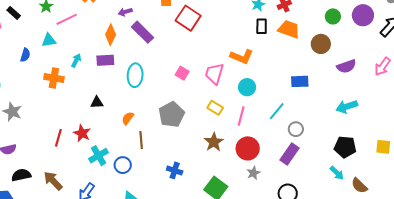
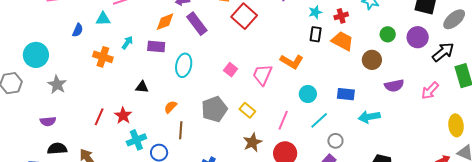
orange diamond: (111, 35) -> (165, 22), turned 35
cyan circle: (247, 87) -> (308, 94), moved
cyan arrow: (347, 107) -> (369, 117), moved
yellow rectangle: (215, 108) -> (247, 110), moved

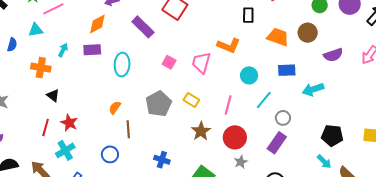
purple rectangle: (197, 24) -> (143, 27), moved
orange trapezoid: (342, 41) -> (278, 37), moved
black triangle: (142, 87) -> (53, 95), moved, turned 40
cyan cross: (136, 140) -> (65, 150), moved

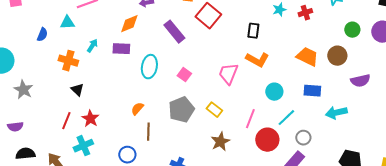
black rectangle: (248, 15) -> (253, 31), moved
pink square: (169, 62) -> (184, 75), moved
red circle: (235, 137) -> (267, 140), moved

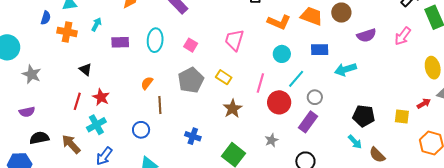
purple rectangle: (121, 49) -> (120, 42), moved
orange L-shape: (257, 60) -> (279, 22), moved
orange cross: (68, 61) -> (67, 32), moved

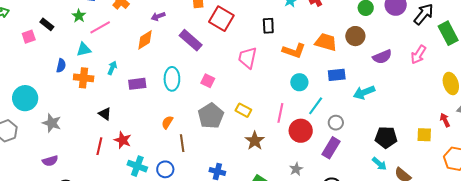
pink trapezoid: (234, 40) -> (247, 58), moved
red arrow: (424, 104) -> (445, 120), turned -80
cyan cross: (96, 125) -> (137, 166), moved, turned -36

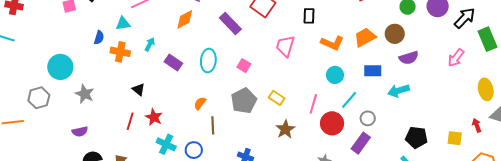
orange trapezoid: (326, 42) -> (365, 37), turned -50
purple semicircle: (382, 57) -> (409, 58), moved
purple rectangle: (137, 84) -> (173, 62), turned 36

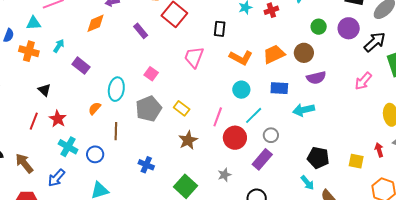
purple rectangle: (230, 24) -> (141, 31), size x0.7
cyan ellipse: (208, 61) -> (116, 89), moved
orange semicircle: (200, 103) -> (95, 108), moved

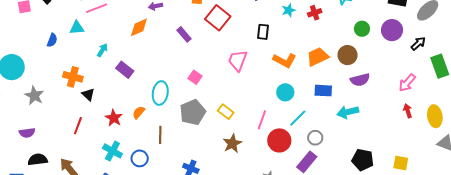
black arrow: (375, 42) -> (418, 44), size x0.7
orange cross: (29, 51) -> (73, 77), moved
red star: (58, 119) -> (114, 118), moved
red arrow: (379, 150) -> (408, 111), moved

